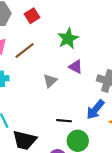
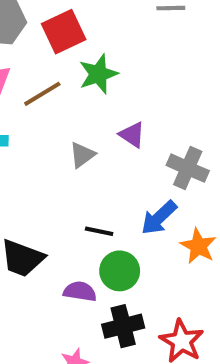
red square: (32, 16) -> (64, 32), size x1.5
green star: (68, 38) -> (98, 74), moved

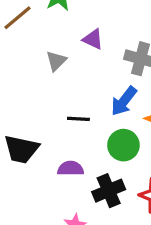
green circle: (120, 271) -> (123, 145), moved

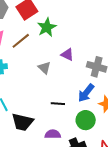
gray triangle: (56, 61) -> (44, 68), turned -32

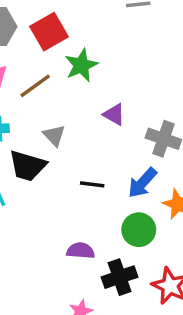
gray triangle: (44, 68) -> (54, 135), moved
black line: (58, 104) -> (92, 184), moved
black trapezoid: (22, 122) -> (27, 166), moved

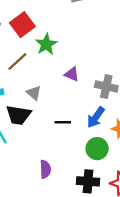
purple semicircle: (81, 251) -> (45, 169), moved, turned 90
black cross: (120, 277) -> (88, 181), turned 30

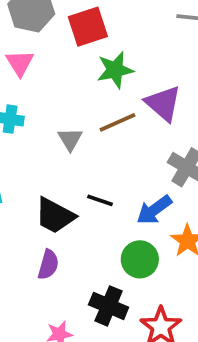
brown line: (17, 62) -> (117, 122), moved
purple triangle: (72, 74) -> (163, 103), moved, size x1.5
black trapezoid: (18, 115) -> (55, 216), moved

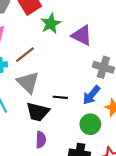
brown line: (117, 122) -> (25, 55), moved
gray triangle: (70, 139) -> (28, 82), moved, size x1.6

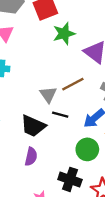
brown line: (25, 55) -> (73, 84), moved
gray triangle: (28, 82) -> (48, 95), moved, size x0.7

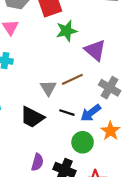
black line: (60, 115) -> (67, 113), moved
purple semicircle: (31, 157) -> (37, 162), moved

